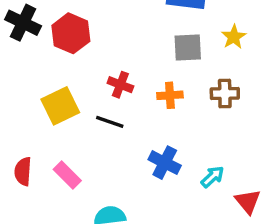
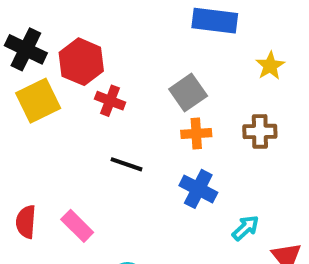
gray square: (188, 47) -> (188, 92), moved, turned -32
red cross: (120, 85) -> (110, 101), moved
yellow square: (60, 106) -> (38, 101), moved
blue cross: (165, 163) -> (198, 189), moved

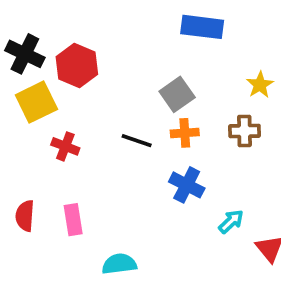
yellow star: (270, 66) -> (260, 85), moved
red cross: (110, 101) -> (65, 146), moved
black line: (126, 164) -> (137, 141), moved
pink rectangle: (77, 226) -> (73, 220), turned 36

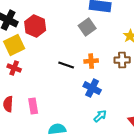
gray square: (177, 94) -> (87, 27), moved
red cross: (65, 146) -> (14, 68), moved
cyan arrow: (231, 222) -> (100, 116), moved

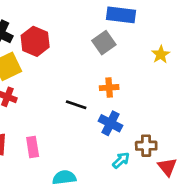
brown cross: (122, 60) -> (146, 146), moved
black line: (66, 65) -> (76, 105), moved

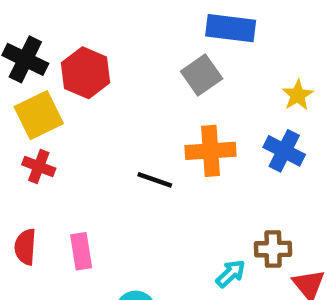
orange cross: (109, 88) -> (211, 151), size x1.5
blue cross: (110, 123) -> (284, 151), moved

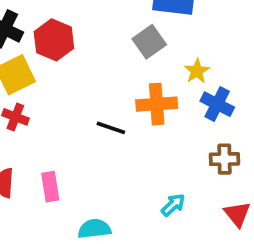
yellow star: (298, 95) -> (197, 71), moved
brown cross: (273, 249) -> (224, 159), moved

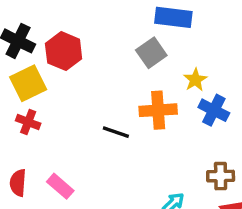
brown cross: (224, 159) -> (221, 176), moved
pink rectangle: (50, 187) -> (60, 186), turned -40

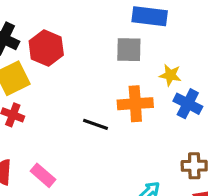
gray square: (151, 53) -> (129, 50), turned 36
yellow star: (195, 80) -> (170, 75), turned -30

